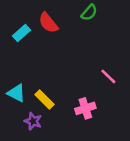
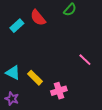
pink cross: (85, 108) -> (59, 91), moved
purple star: (33, 121) -> (12, 99), moved

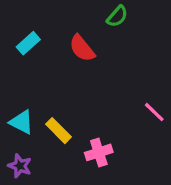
red semicircle: (38, 18) -> (82, 48), moved
pink line: (85, 60) -> (154, 112), moved

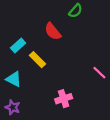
cyan rectangle: (28, 43) -> (18, 46), moved
yellow rectangle: (59, 131) -> (38, 60), moved

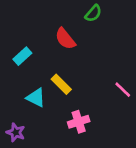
yellow rectangle: (38, 60) -> (61, 84), moved
cyan triangle: (14, 79) -> (36, 98), moved

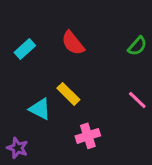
green semicircle: (93, 13) -> (137, 46), moved
cyan rectangle: (22, 56) -> (25, 49), moved

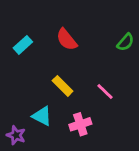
pink line: (137, 100) -> (105, 91), moved
cyan triangle: (40, 109) -> (42, 116), moved

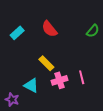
pink line: (105, 91) -> (82, 77), moved, turned 32
pink cross: (80, 124) -> (60, 80), moved

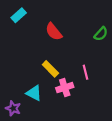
cyan rectangle: (17, 33) -> (19, 15), moved
pink line: (82, 77) -> (86, 72), moved

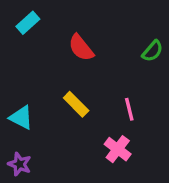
pink cross: (65, 88) -> (118, 149), moved, turned -35
cyan triangle: (34, 93) -> (21, 118), moved

